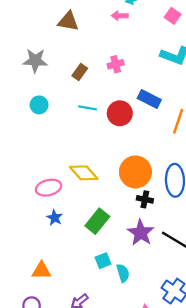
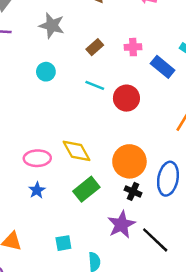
blue rectangle: (149, 99) -> (163, 67), moved
green rectangle: (97, 221) -> (86, 189), moved
cyan square: (103, 261) -> (63, 243), moved

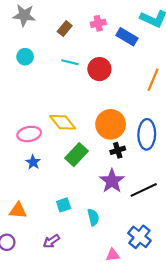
black cross: (133, 191) -> (118, 150), turned -32
black line: (155, 240) -> (144, 190), turned -60

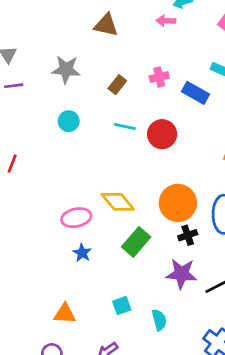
purple star: (112, 181) -> (181, 274), turned -30

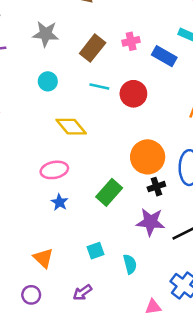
brown rectangle: (117, 85) -> (93, 48), size x1.5
yellow diamond: (118, 202) -> (71, 127), moved
orange triangle: (65, 314) -> (43, 258), turned 40

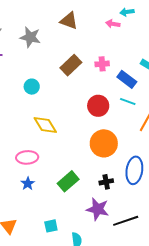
gray star: (46, 34) -> (30, 37), moved
cyan line: (99, 87) -> (128, 101), moved
orange circle: (148, 157) -> (104, 143), moved

